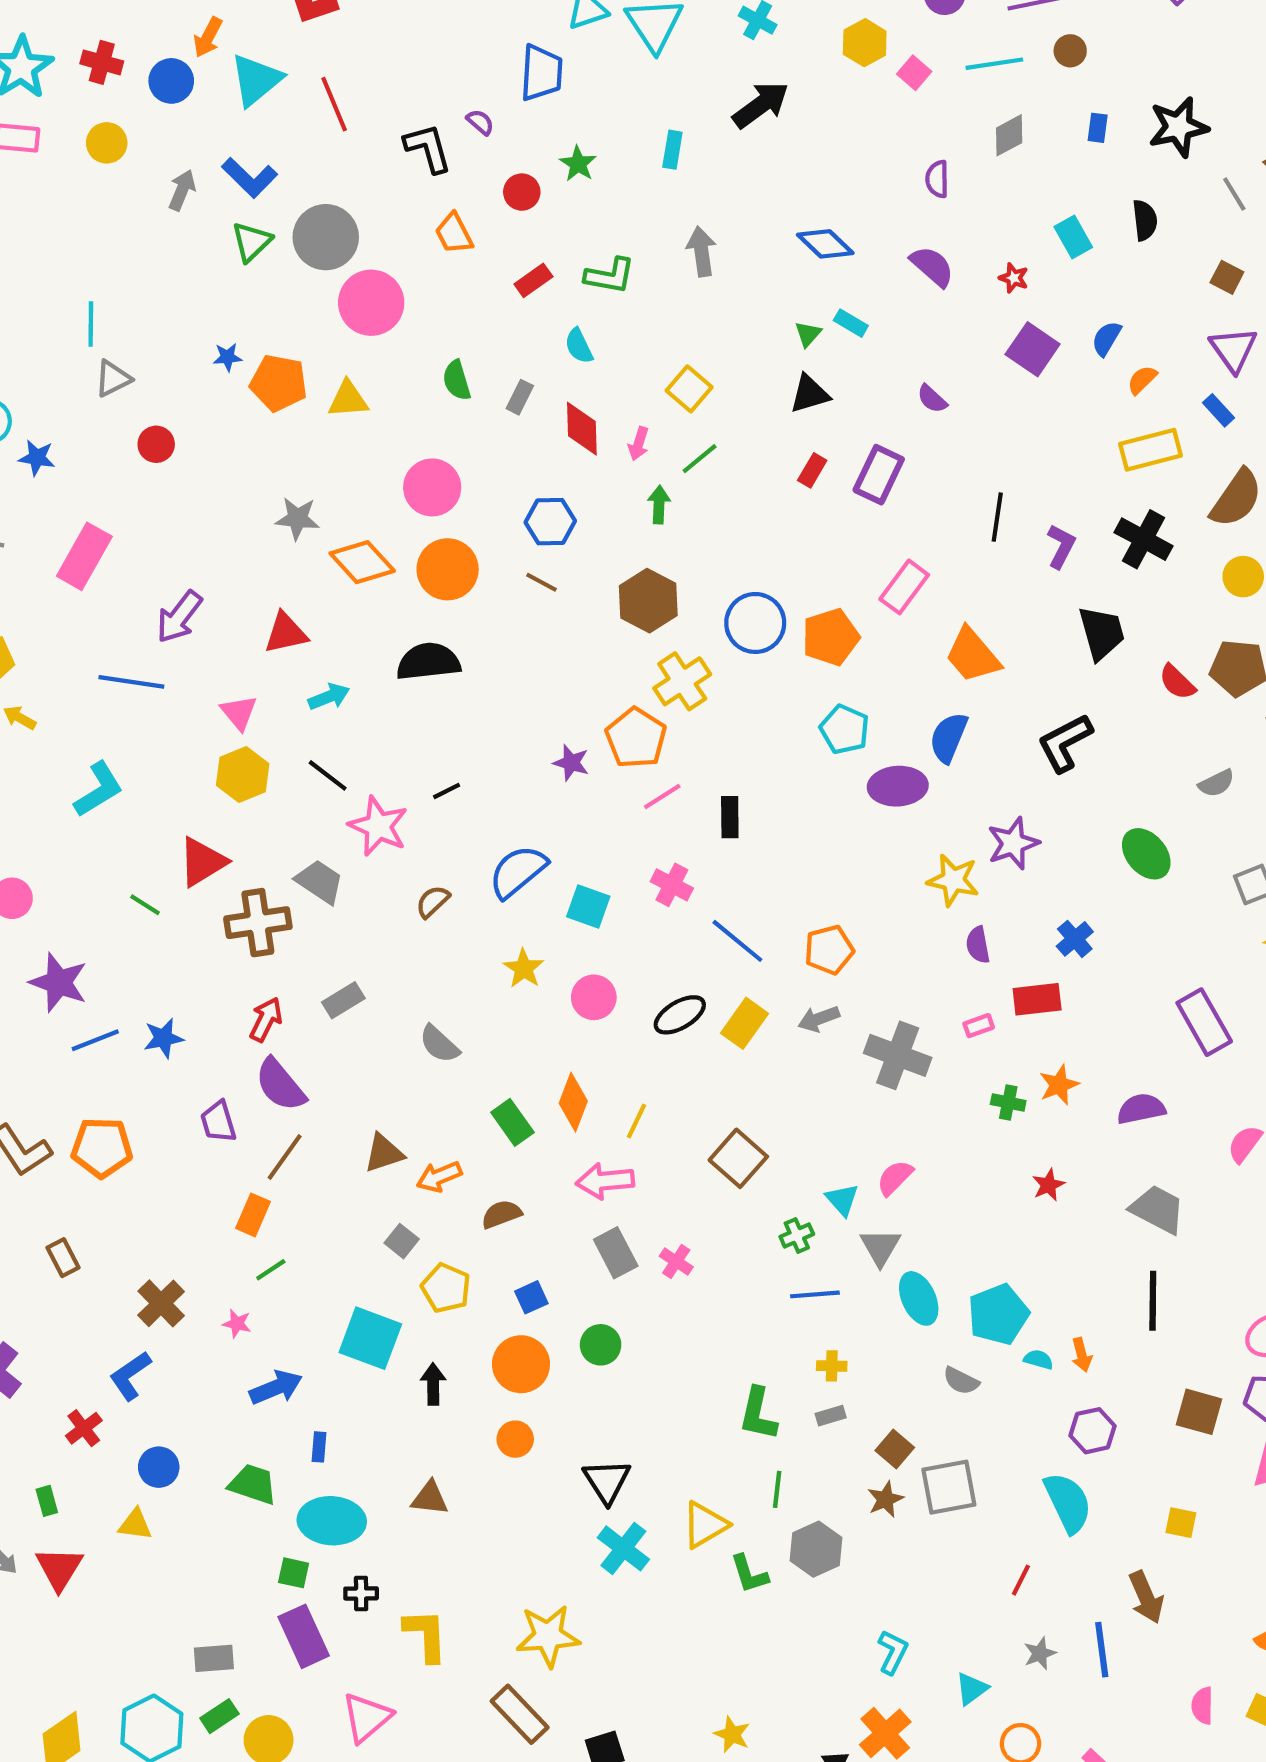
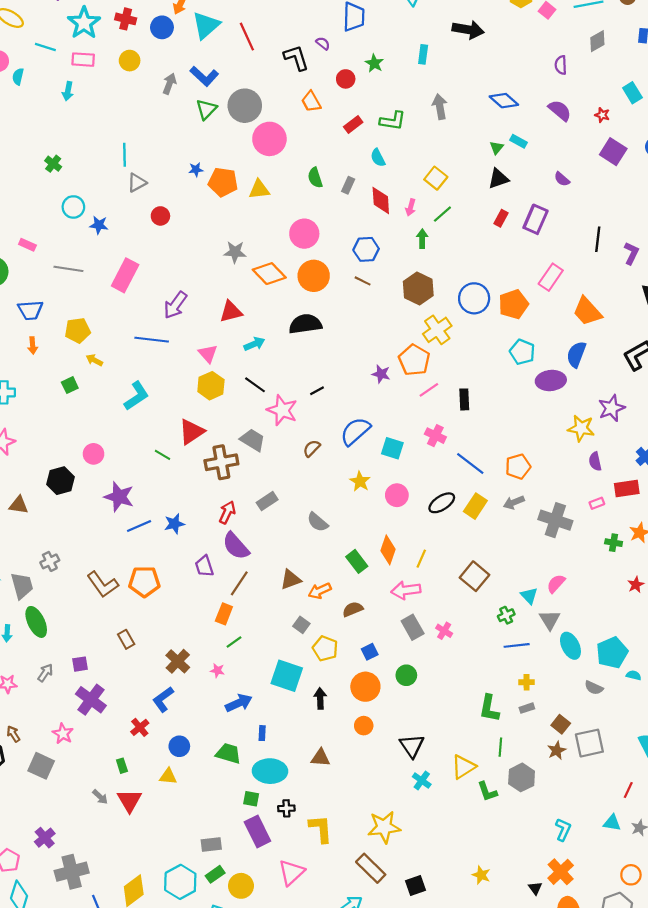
black arrow: (761, 105) -> (468, 30), turned 48
cyan cross: (623, 1548) -> (422, 780), size x0.7
cyan triangle: (972, 1689) -> (612, 823), moved, turned 48

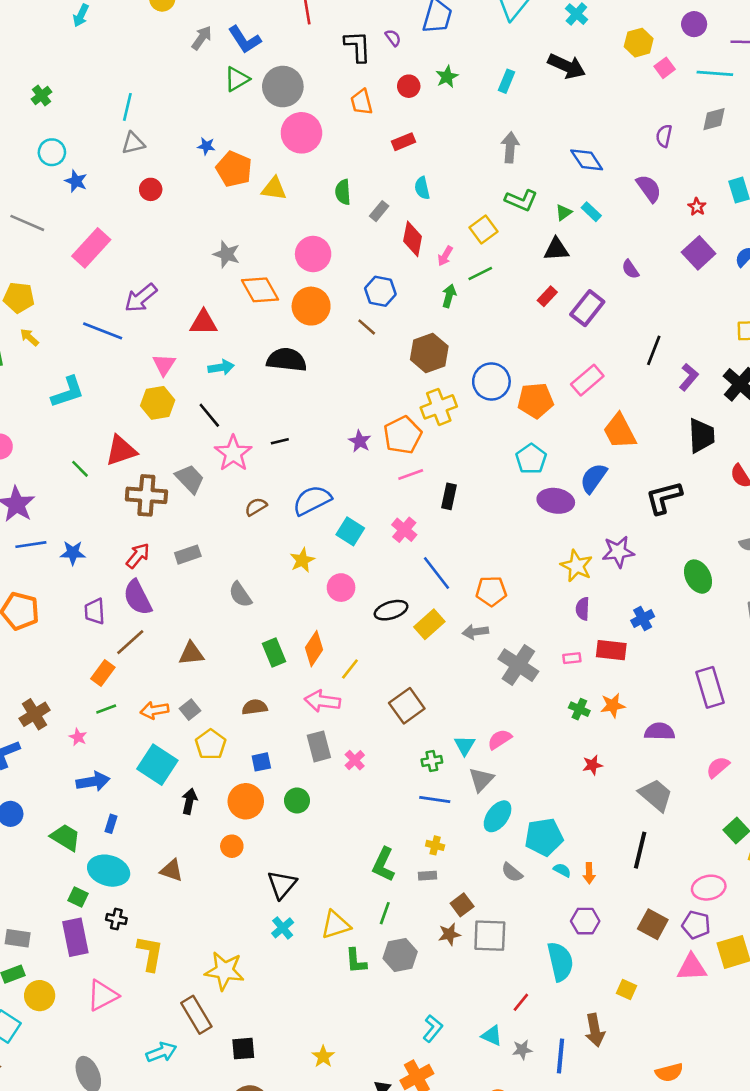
green L-shape: (393, 121) -> (521, 200), moved
orange arrow: (320, 591) -> (154, 710), moved
cyan ellipse: (570, 646) -> (498, 816), turned 48

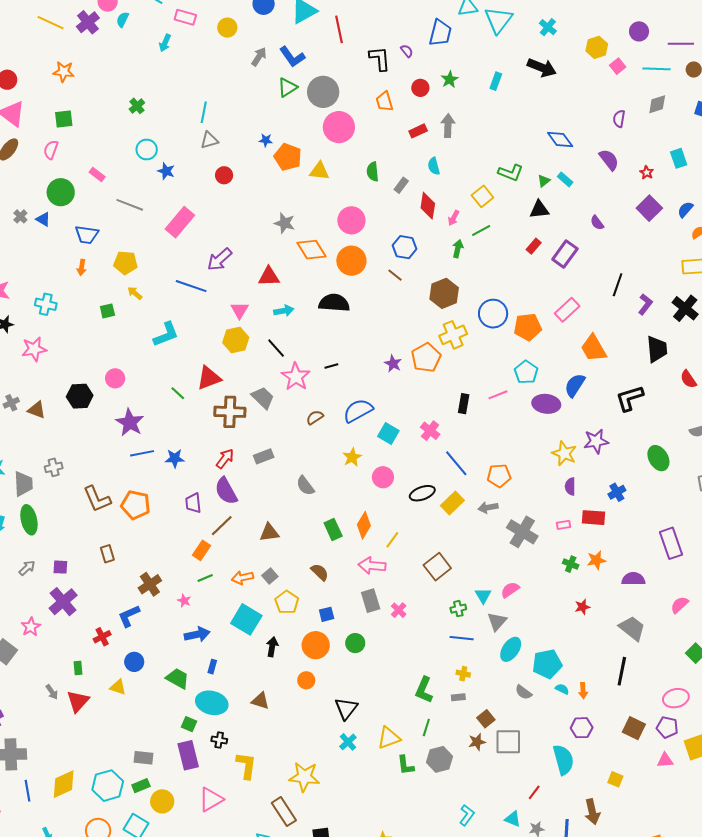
gray arrow: (510, 147) -> (448, 126), moved
pink line: (411, 474) -> (498, 395), moved
brown semicircle: (255, 707) -> (320, 572), turned 54
pink triangle: (692, 967) -> (665, 760), size x0.7

